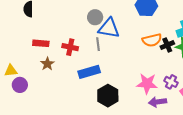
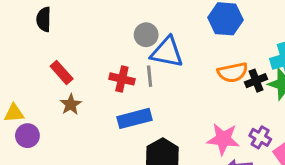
red rectangle: (41, 43) -> (62, 72), turned 42
red cross: (70, 47) -> (122, 79), moved

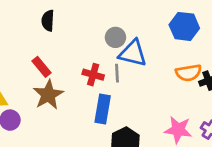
black semicircle: (44, 19) -> (48, 21), moved
brown star: (71, 104) -> (48, 95), size x1.6
blue rectangle: (135, 118) -> (103, 109), turned -68

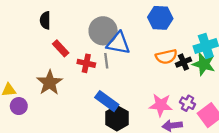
gray circle: (115, 37) -> (103, 31), size x1.6
red rectangle: (41, 67) -> (61, 48), moved
blue rectangle: (103, 109) -> (107, 101), moved, turned -60

